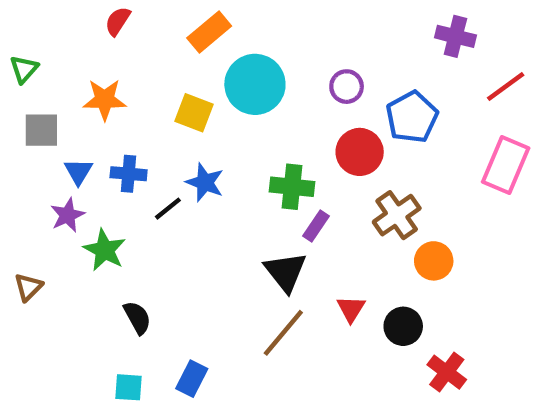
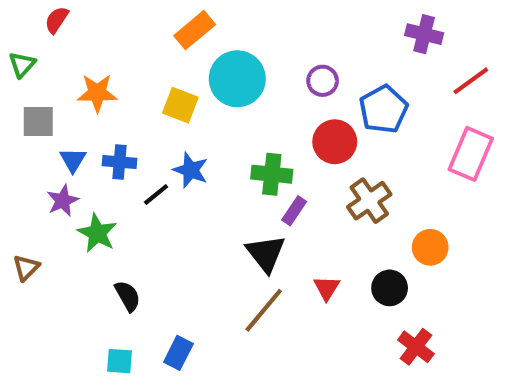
red semicircle: (118, 21) -> (57, 20), moved
orange circle: (434, 261) -> (430, 247), moved
black circle: (403, 326) -> (390, 288), moved

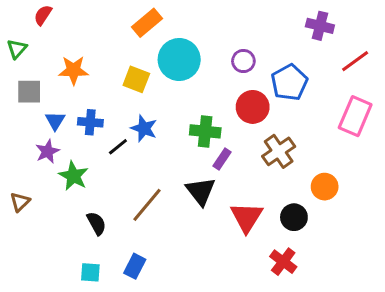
red triangle: (327, 288) -> (246, 217), size x1.6
brown line: (264, 310) -> (147, 205), moved
red cross: (416, 347) -> (283, 262), moved

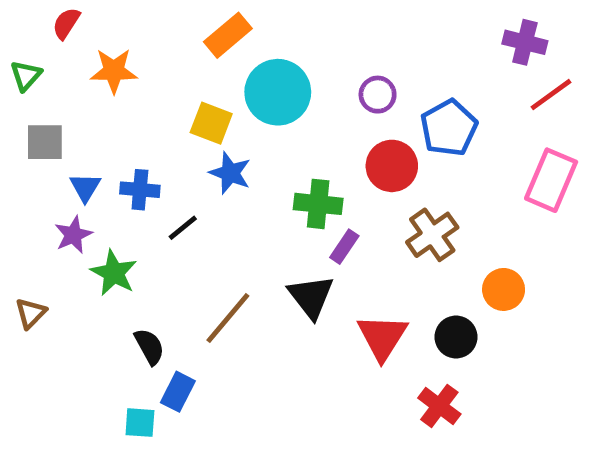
purple cross: (320, 26) -> (525, 42), moved
orange star: (73, 70) -> (114, 71), moved
blue star: (144, 128) -> (230, 173), moved
blue rectangle: (135, 266) -> (178, 392), moved

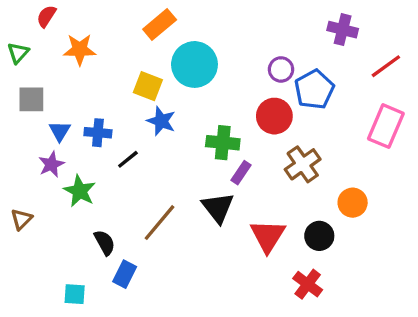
purple cross: (525, 42) -> (343, 30), moved
purple circle: (378, 95) -> (281, 69), moved
cyan square: (140, 423) -> (75, 294), moved

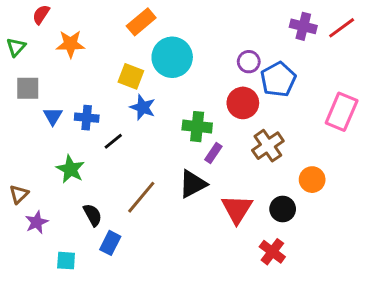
red line: (386, 66) -> (342, 28), moved
purple star: (51, 164) -> (37, 222), moved
black triangle: (218, 208) -> (193, 184), turned 40

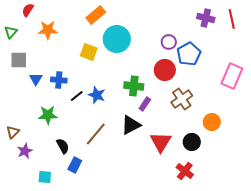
red line: (342, 28) -> (232, 19), turned -66
blue star: (143, 107) -> (97, 95), moved
green star: (70, 169) -> (48, 115), turned -30

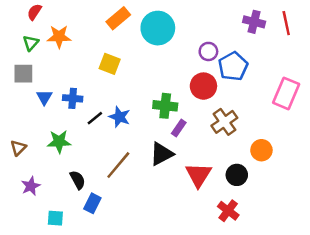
green triangle: (11, 32) -> (31, 43), moved
cyan circle: (117, 39) -> (158, 28), moved
brown triangle: (13, 132) -> (18, 148), moved

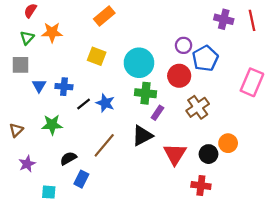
cyan circle: (158, 28) -> (139, 63), moved
orange circle: (261, 150) -> (228, 143), moved
black semicircle: (78, 180) -> (68, 158), turned -91
red cross: (228, 211) -> (201, 186), turned -30

